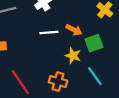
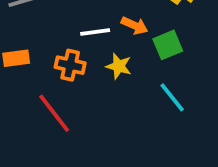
yellow star: (73, 56) -> (119, 66), moved
orange cross: (58, 82) -> (70, 65), moved

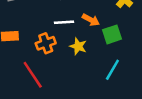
orange cross: (70, 65) -> (46, 43), turned -36
cyan line: (172, 97) -> (112, 70), turned 65

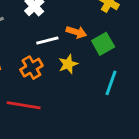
yellow star: (78, 46) -> (68, 64), turned -30
red line: (33, 75) -> (24, 105), turned -36

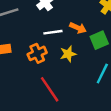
red line: (24, 105) -> (50, 89), moved, turned 40

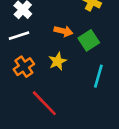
white line: (53, 32) -> (19, 36), moved

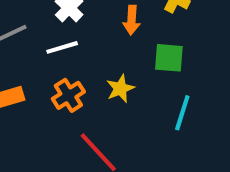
orange arrow: (63, 31) -> (132, 20), moved, turned 78
green square: (89, 40) -> (169, 58), turned 36

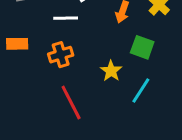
yellow star: (120, 89) -> (111, 71), moved, turned -30

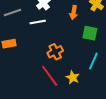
orange cross: (61, 55) -> (55, 52), moved
yellow star: (111, 71) -> (73, 77), moved

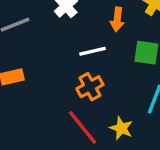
white line: (38, 22) -> (93, 51), moved

